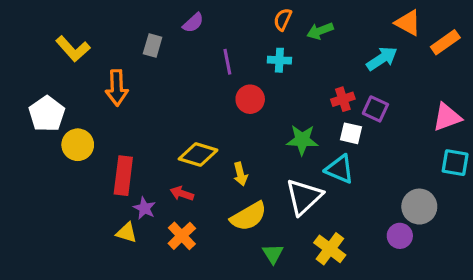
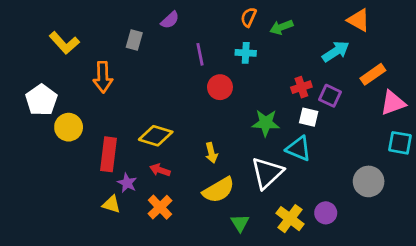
orange rectangle: (445, 42) -> (373, 74), moved
yellow diamond: (198, 154) -> (156, 136), moved
purple circle: (400, 236) -> (326, 213), moved

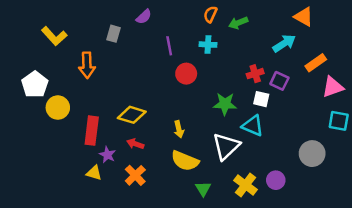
yellow semicircle: (219, 190) -> (185, 161), turned 52

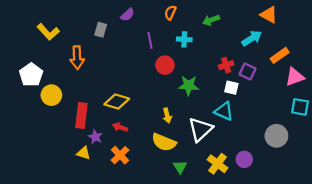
orange semicircle: (210, 14) -> (170, 13), moved
green star: (225, 104) -> (189, 85), moved
yellow arrow: (179, 129) -> (167, 115), moved

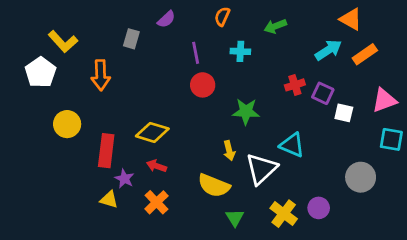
orange rectangle: (280, 55) -> (365, 54), moved
red circle: (165, 65) -> (203, 85), moved
white pentagon: (31, 75) -> (41, 72), moved
white square: (231, 88) -> (344, 113), moved
yellow arrow: (167, 115) -> (229, 151), moved

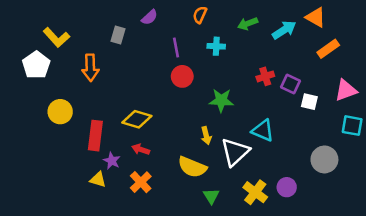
cyan arrow: (328, 50) -> (284, 30), moved

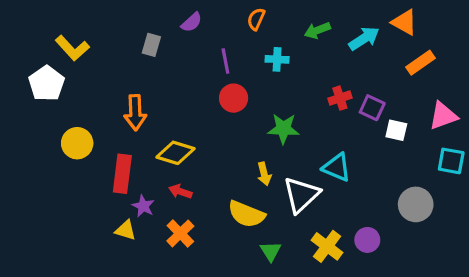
orange arrow: (90, 68) -> (135, 113), moved

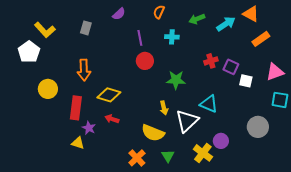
gray rectangle: (151, 45) -> (86, 28), moved
orange cross: (180, 233) -> (137, 158), moved
purple circle: (367, 240) -> (221, 141), moved

